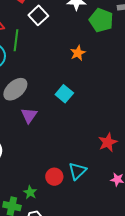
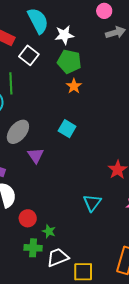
green pentagon: (101, 20) -> (69, 62), moved
red circle: (54, 177) -> (28, 218), moved

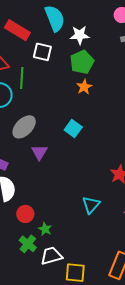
white square: (29, 55) -> (42, 52), turned -30
green pentagon: (69, 62) -> (82, 62), turned 30
green cross: (33, 248) -> (28, 244), turned 30

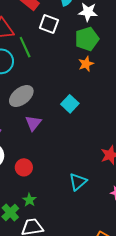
green line: (22, 78) -> (25, 47), turned -35
red circle: (25, 214) -> (24, 167), moved

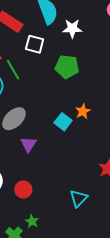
green pentagon: (87, 39) -> (67, 67), moved, turned 30
orange star: (86, 64) -> (83, 111), moved

